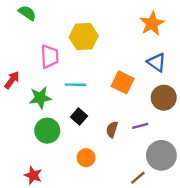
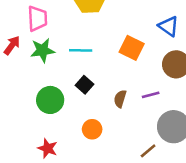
pink trapezoid: (50, 56) -> (37, 19), moved
green star: (40, 98) -> (43, 50), moved
red star: (33, 175) -> (48, 148), moved

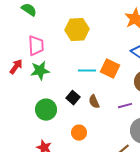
cyan line: (81, 50) -> (87, 71), moved
brown semicircle: (120, 99) -> (94, 102), moved, turned -40

